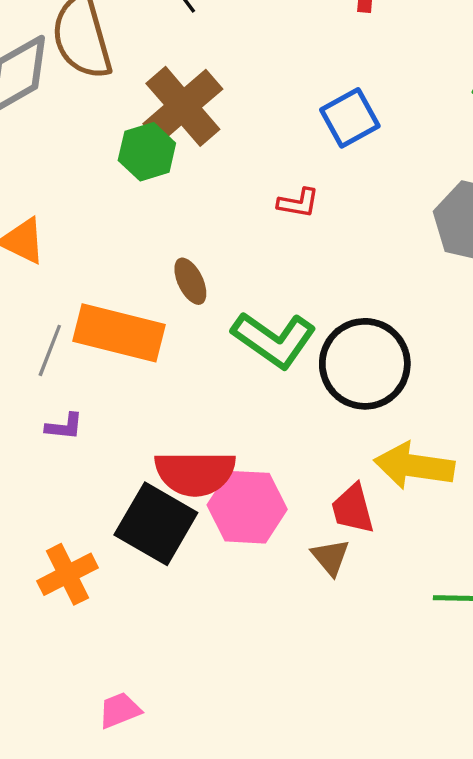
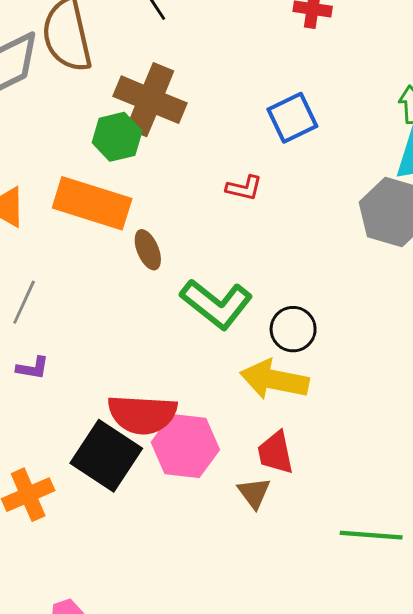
brown cross: (183, 106) -> (150, 100), turned -30
orange rectangle: (119, 333) -> (92, 203), moved
black circle: (365, 364) -> (293, 329), size x0.6
yellow arrow: (414, 466) -> (274, 380), moved

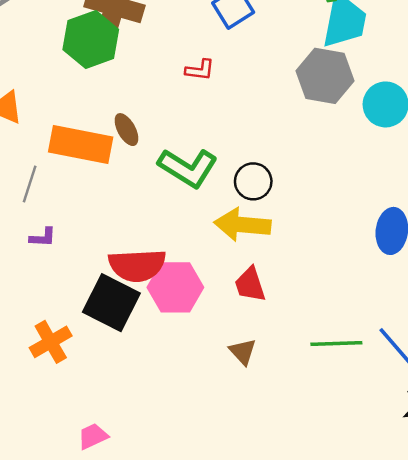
green hexagon: (117, 137) -> (91, 40), size x1.4
orange rectangle: (92, 203) -> (81, 144), moved
brown triangle: (254, 493) -> (243, 352), moved

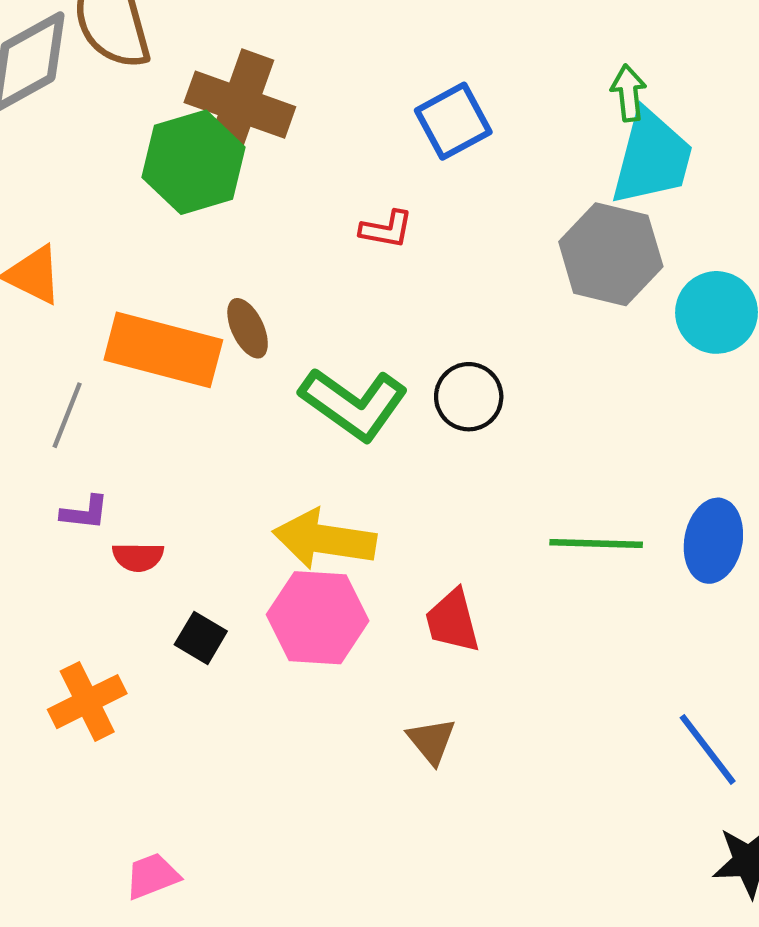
black circle: (253, 181) -> (469, 397), moved
yellow arrow: (242, 225) -> (324, 539), moved
red semicircle: (137, 265) -> (138, 557), moved, size x0.5
black square: (111, 303) -> (201, 638), size x0.5
green line: (336, 343) -> (596, 544), moved

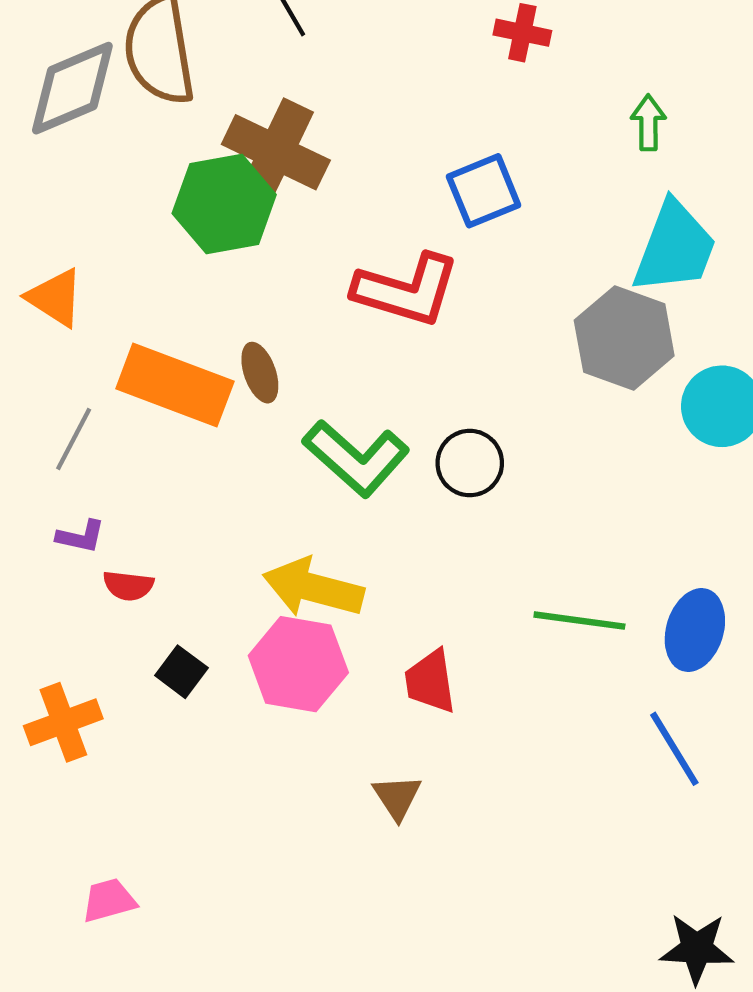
green arrow: (629, 93) -> (648, 123), moved
red L-shape: (386, 229) -> (407, 290), size x2.0
blue line: (708, 749) -> (674, 749), moved

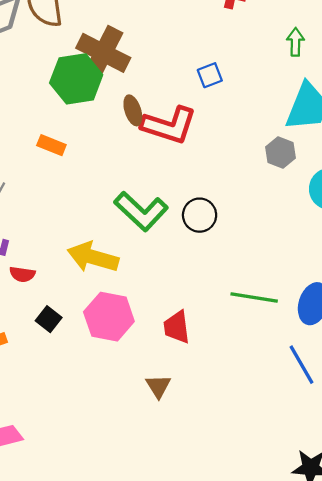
blue square: (484, 191) -> (210, 75), size x0.7
gray hexagon: (624, 338) -> (281, 153), size x0.6
brown ellipse: (260, 373) -> (133, 110), moved
orange rectangle: (175, 385) -> (51, 145), moved, size x0.5
yellow arrow: (313, 588) -> (93, 257), moved

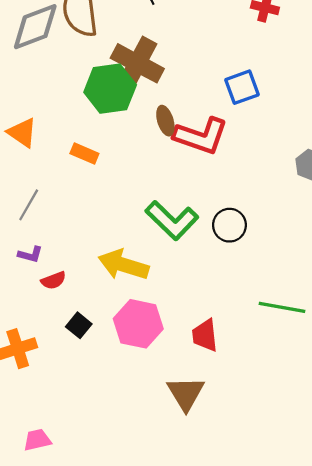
blue square: (210, 75) -> (242, 87), size x1.4
red semicircle: (22, 274) -> (53, 280), turned -30
brown triangle: (158, 386) -> (186, 393), size x1.5

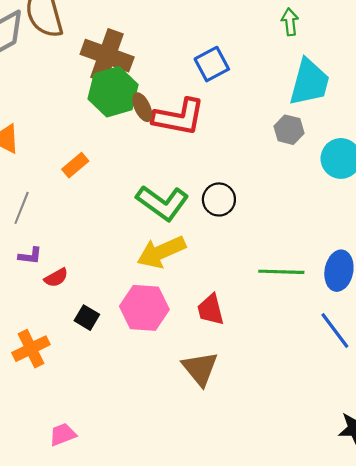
green hexagon: (110, 89) -> (113, 92), moved
orange rectangle: (84, 154) -> (75, 165), moved, turned -55
yellow arrow: (124, 265) -> (161, 252), moved, turned -33

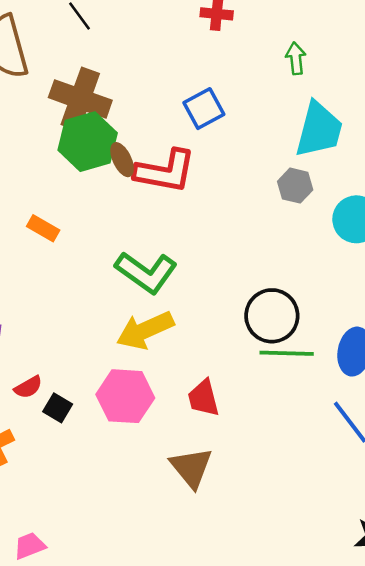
orange rectangle: (75, 165) -> (43, 228), turned 70
black circle: (219, 199) -> (272, 316), moved, size x1.4
red semicircle: (56, 278) -> (28, 387), moved

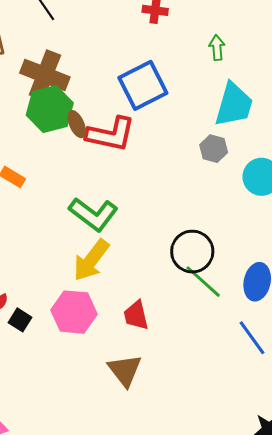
blue square: (204, 109) -> (143, 85), size x1.5
yellow arrow: (145, 330) -> (91, 260), turned -30
green line: (287, 353) -> (203, 282), turned 39

